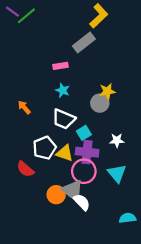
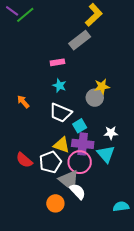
white pentagon: (44, 148) -> (50, 162), moved
cyan triangle: (117, 173) -> (106, 154), moved
orange circle: (56, 195) -> (55, 203), moved

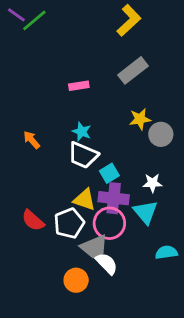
gray rectangle: (80, 40) -> (133, 70), moved
cyan star: (59, 86) -> (82, 132), moved
gray circle: (95, 98) -> (161, 134), moved
cyan semicircle: (121, 206) -> (166, 252), moved

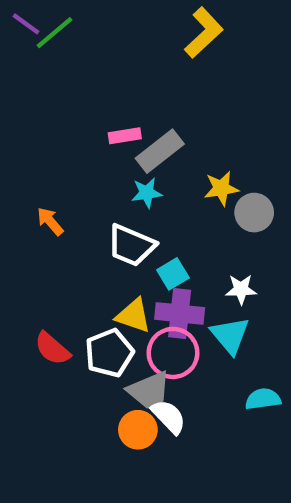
gray rectangle: (133, 70) -> (160, 151), moved
cyan star: (82, 132) -> (147, 193), moved, turned -30
orange circle: (76, 280) -> (138, 430), moved

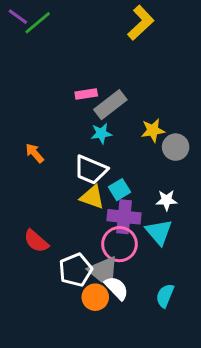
yellow triangle: (133, 316) -> (92, 197), moved
white pentagon: (109, 353) -> (76, 270), moved
cyan semicircle: (263, 399) -> (165, 296), moved, turned -60

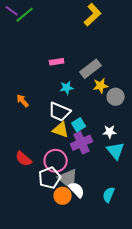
gray rectangle: (110, 105) -> (91, 69), moved
purple cross: (124, 217) -> (82, 143), turned -30
cyan triangle: (159, 232) -> (116, 151), moved
pink circle: (119, 244) -> (56, 161), moved

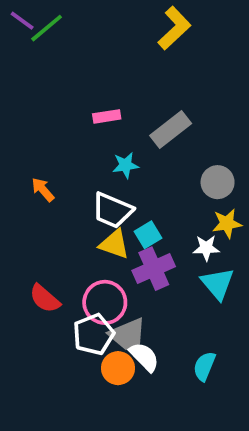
yellow star: (101, 86) -> (227, 223), moved

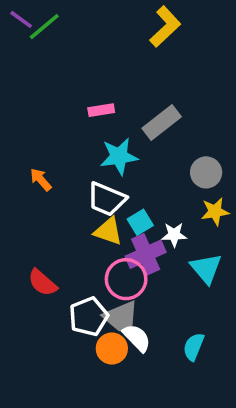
cyan star: (125, 165) -> (119, 156), size x1.5
white star: (206, 248) -> (174, 235), moved
pink circle: (105, 302) -> (126, 279), moved

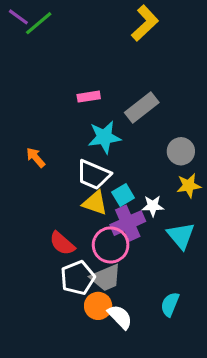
red semicircle: (42, 283) -> (62, 243), moved
white semicircle: (137, 338) -> (120, 317), moved

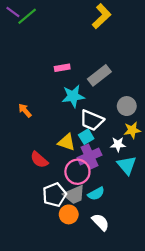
white trapezoid: (93, 175) -> (92, 120), moved
white star: (153, 206) -> (118, 144), moved
red semicircle: (62, 243) -> (39, 160), moved
cyan semicircle: (170, 304) -> (96, 194), moved, turned -140
white semicircle: (120, 317) -> (100, 222), moved

